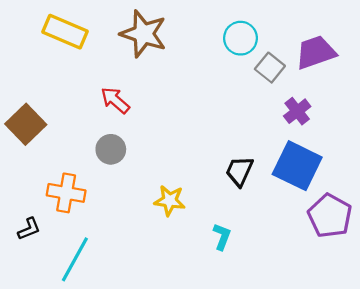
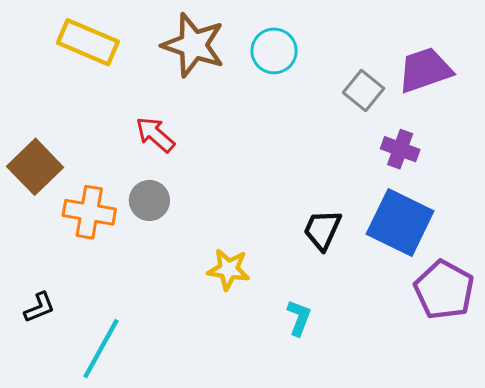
cyan circle: (240, 38) -> (274, 51), moved
purple cross: (297, 111) -> (400, 149), turned -32
orange cross: (66, 193) -> (89, 212), moved

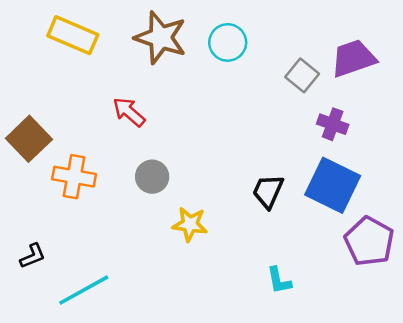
gray circle: (149, 200) -> (152, 177), moved
cyan L-shape: (299, 318) -> (279, 280), moved, turned 148
cyan line: (101, 349) -> (84, 290), turned 32

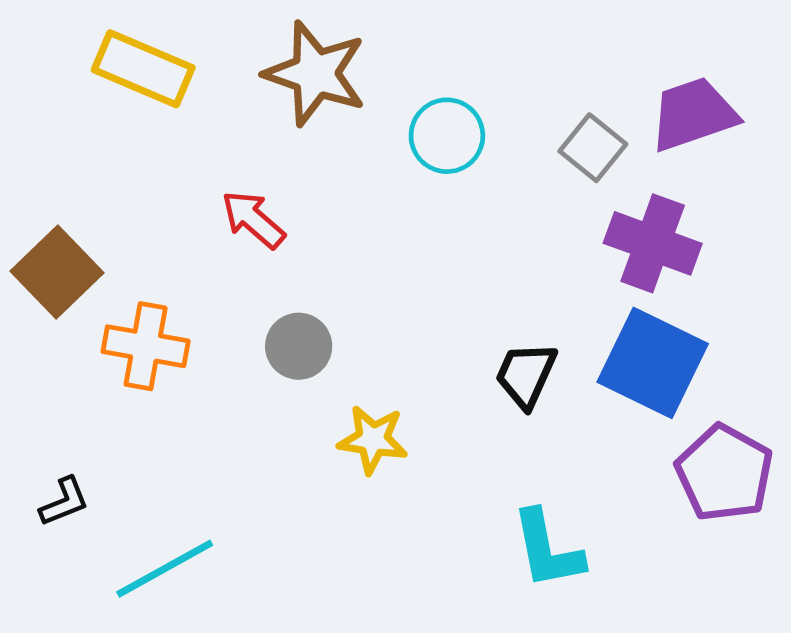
cyan circle: (228, 42) -> (447, 136), moved
purple cross: (333, 124) -> (653, 243), size x1.5
cyan L-shape: (279, 280) -> (547, 550), size x1.5

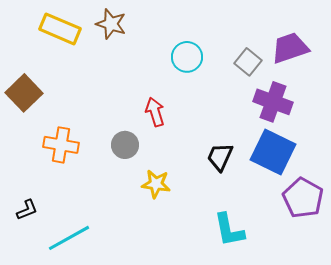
brown star: (315, 74) -> (111, 24), moved, size x0.7
red arrow: (253, 219) -> (155, 112), moved, turned 32
brown square: (57, 272) -> (24, 93), moved

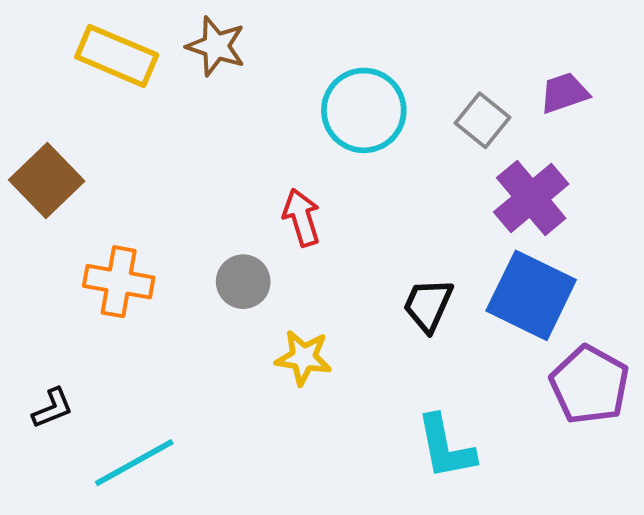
purple trapezoid: (290, 48) -> (564, 93), size x0.7
cyan circle: (187, 57) -> (364, 110), size x1.4
purple cross: (273, 102) -> (531, 198), turned 30

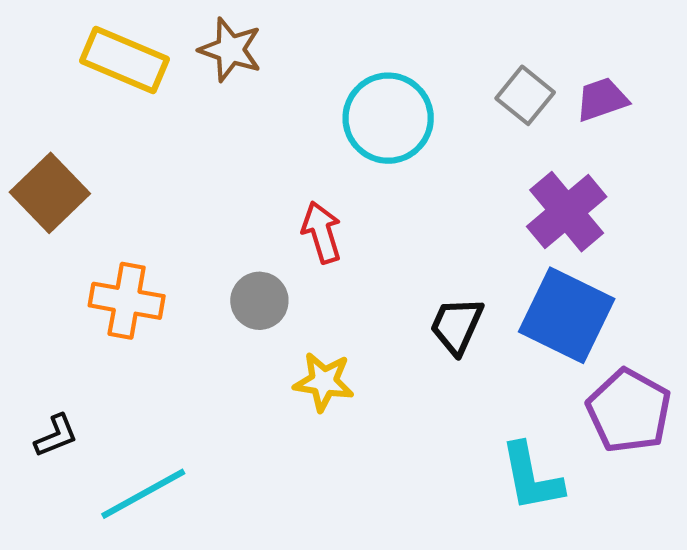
gray square: (483, 120) -> (525, 95), moved
cyan L-shape: (446, 447) -> (531, 477), moved

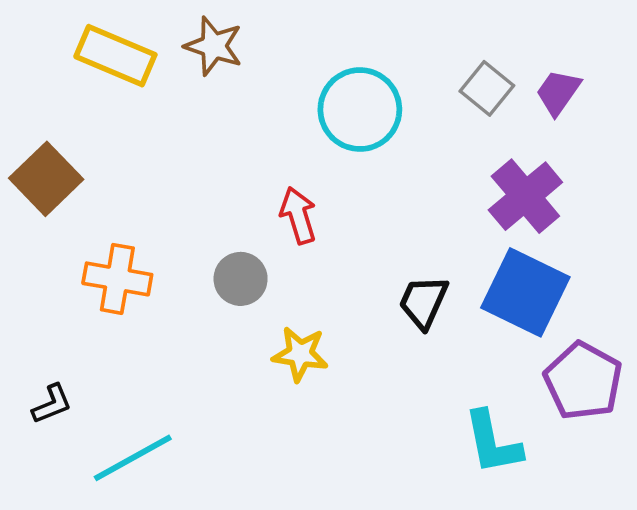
purple trapezoid: (602, 99) -> (558, 92), turned -36

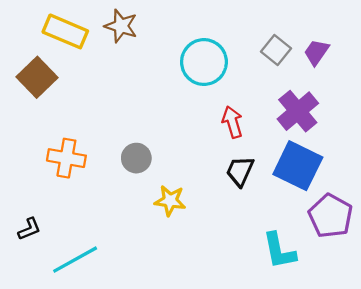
brown square: (46, 179) -> (37, 77), moved
red arrow: (298, 215) -> (232, 122), moved

